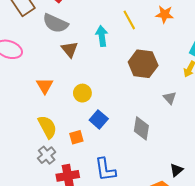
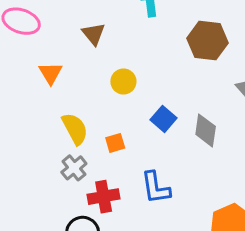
brown triangle: (70, 49) -> (94, 34), moved
orange triangle: (45, 86) -> (50, 73), moved
blue square: (99, 119) -> (163, 119), moved

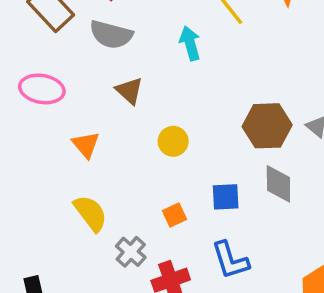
brown hexagon: (208, 41) -> (267, 126), moved
blue square: (163, 119) -> (226, 197), moved, turned -35
yellow semicircle: (75, 129) -> (91, 213), moved

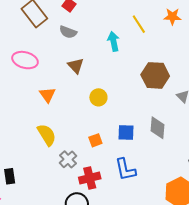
gray semicircle: (111, 35) -> (68, 32), size x0.7
brown hexagon: (267, 126) -> (155, 75), moved

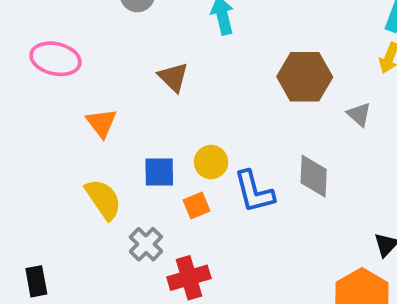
brown triangle: (76, 66) -> (173, 77), moved
yellow circle: (98, 97) -> (211, 162), moved
blue square: (126, 132) -> (159, 172), moved
blue L-shape: (125, 170) -> (254, 192), moved

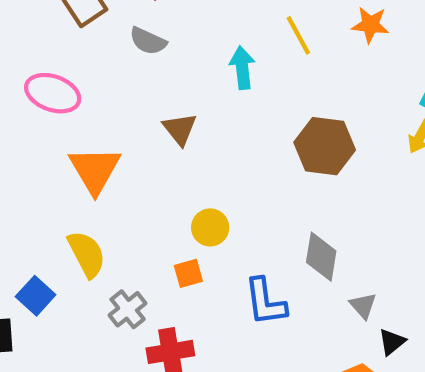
gray triangle: (359, 114) -> (363, 306), moved
orange triangle: (101, 123) -> (95, 170), size x1.5
blue square: (159, 172) -> (36, 296), moved, turned 36
blue L-shape: (254, 192) -> (265, 302), moved

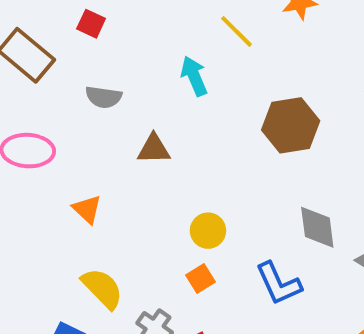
gray semicircle: (148, 41) -> (104, 97), moved
brown triangle: (180, 129) -> (154, 149), turned -36
orange triangle: (95, 170) -> (87, 209), size x0.6

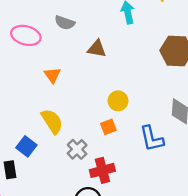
gray semicircle: (104, 97) -> (65, 23), moved

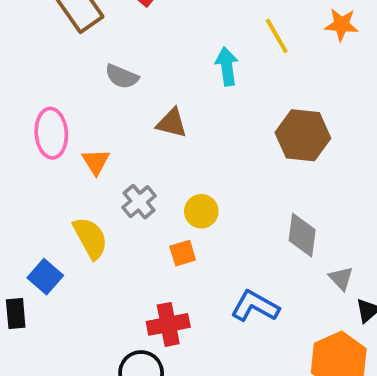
pink ellipse: (26, 35) -> (51, 133), moved, turned 68
blue L-shape: (152, 139) -> (255, 306), moved, turned 128
gray cross: (77, 149) -> (139, 202), moved

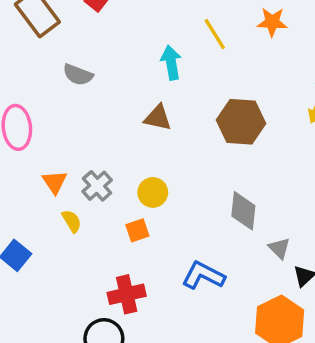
brown triangle: (172, 123) -> (158, 118), moved
orange triangle: (96, 162) -> (55, 182), moved
yellow semicircle: (90, 238) -> (72, 221), moved, size x0.6

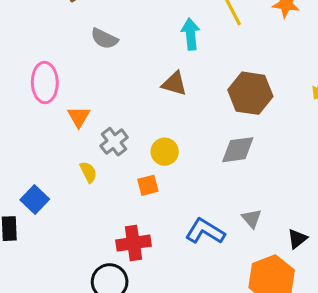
orange triangle: (55, 182) -> (79, 117), moved
gray diamond: (243, 211) -> (238, 150), moved, turned 72
gray triangle: (279, 248) -> (252, 218), moved

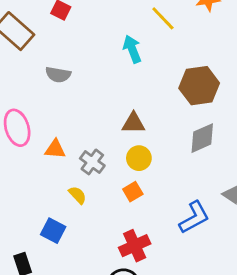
brown triangle: (174, 84) -> (134, 123), moved
orange triangle: (79, 117) -> (55, 149), turned -40
blue square: (35, 200) -> (53, 231), moved
blue L-shape: (205, 231) -> (194, 217), turned 136

